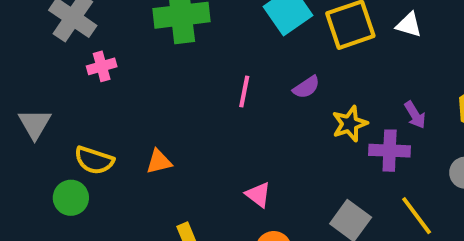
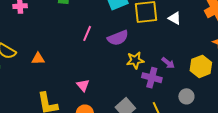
purple semicircle: (306, 87) -> (118, 38), size x1.5
purple arrow: (415, 115) -> (168, 63), turned -32

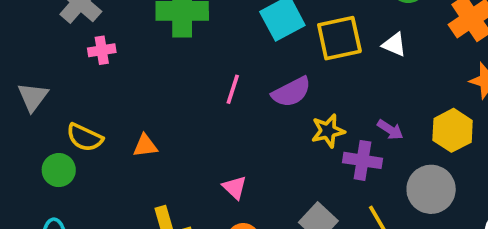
gray circle: (186, 96) -> (431, 189), size x1.6

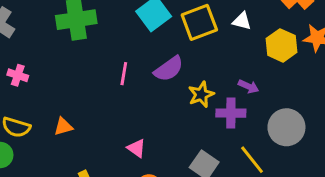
pink cross: (102, 50) -> (18, 75), moved, turned 36
yellow hexagon: (453, 130) -> (281, 45), moved

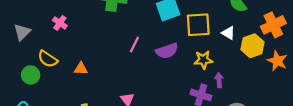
yellow hexagon: (281, 45) -> (252, 46), moved
purple arrow: (249, 86) -> (219, 80), turned -136
yellow star: (201, 94) -> (203, 60), moved

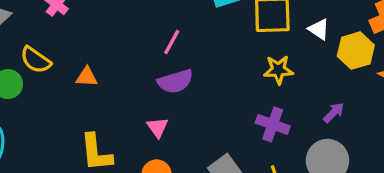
purple semicircle: (167, 51) -> (175, 81), moved
purple arrow: (219, 80) -> (334, 113), moved, turned 48

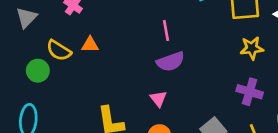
pink line: (172, 42) -> (166, 30), turned -36
orange triangle: (87, 77) -> (90, 45), moved

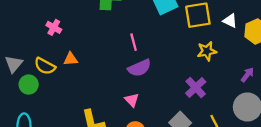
gray triangle: (26, 18) -> (14, 64), moved
purple cross: (250, 92) -> (196, 88), moved, turned 35

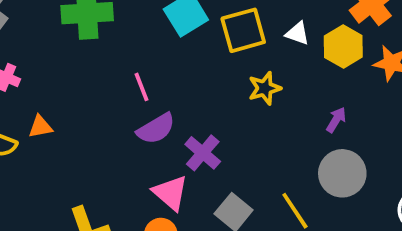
purple cross: (196, 88) -> (203, 153), moved
pink triangle: (132, 100) -> (171, 193), moved, size x1.5

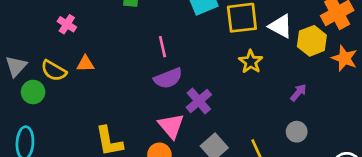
white triangle: (297, 33) -> (281, 26), size x1.4
yellow star: (265, 88) -> (251, 62), turned -30
gray circle: (342, 173) -> (297, 132), size x0.6

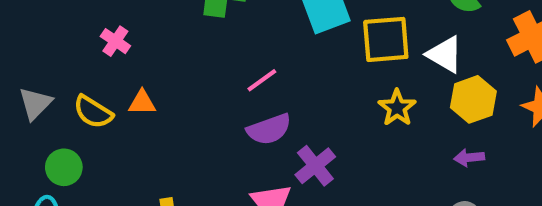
yellow hexagon: (312, 41) -> (473, 99), moved
pink line: (163, 47) -> (262, 80), turned 65
green circle: (33, 92) -> (64, 167), moved
purple arrow: (298, 93) -> (469, 158), turned -138

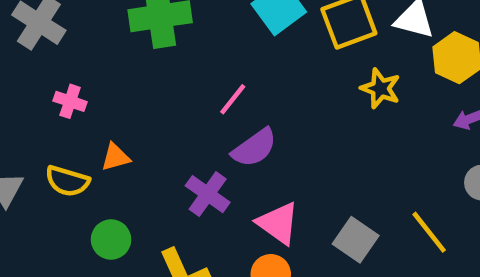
purple cross: (315, 166) -> (208, 194), moved
green circle: (64, 167) -> (111, 240), moved

